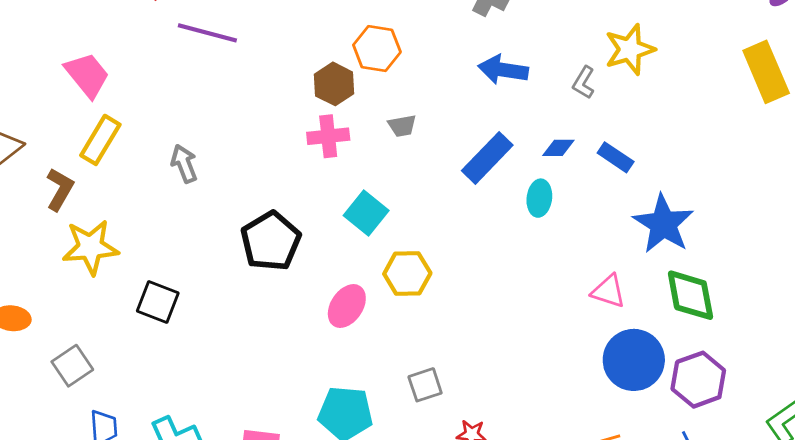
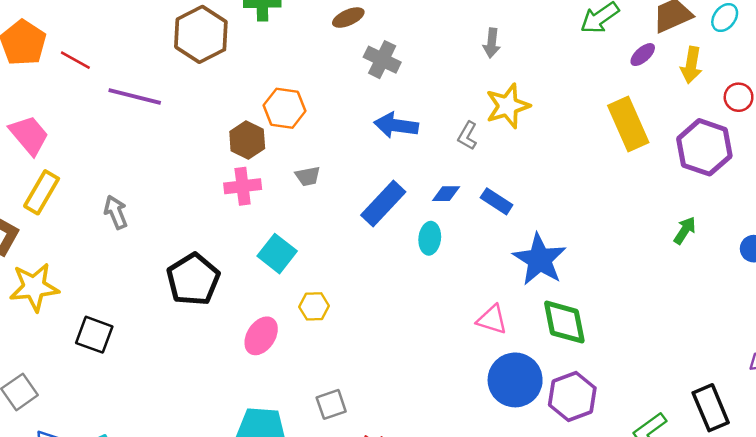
yellow hexagon: (407, 273) -> (314, 306), size x0.7

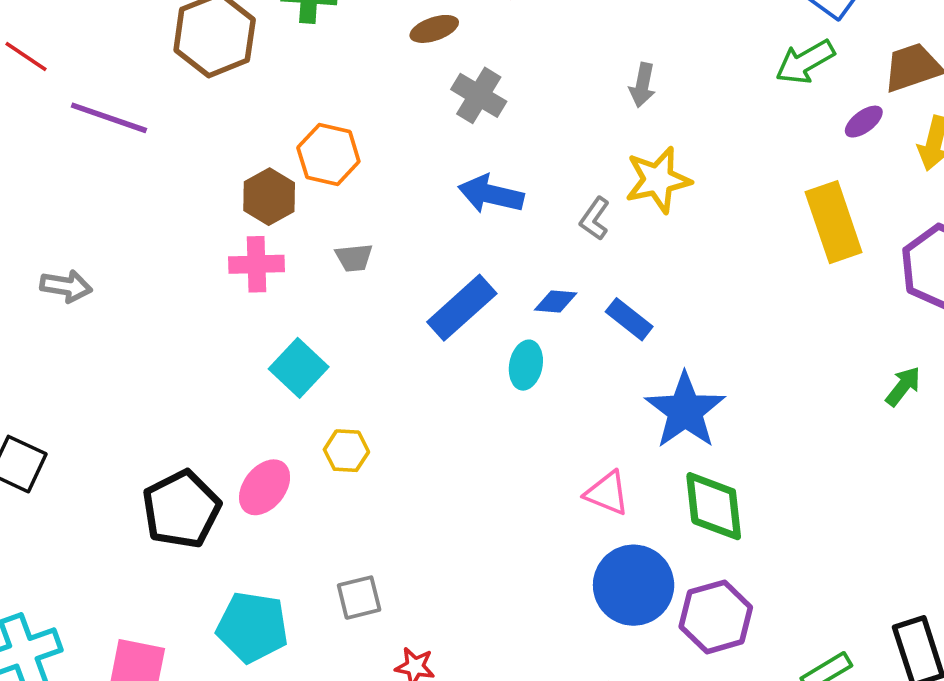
gray arrow: (116, 212) -> (66, 286), turned 116
black pentagon: (193, 280) -> (181, 509), moved

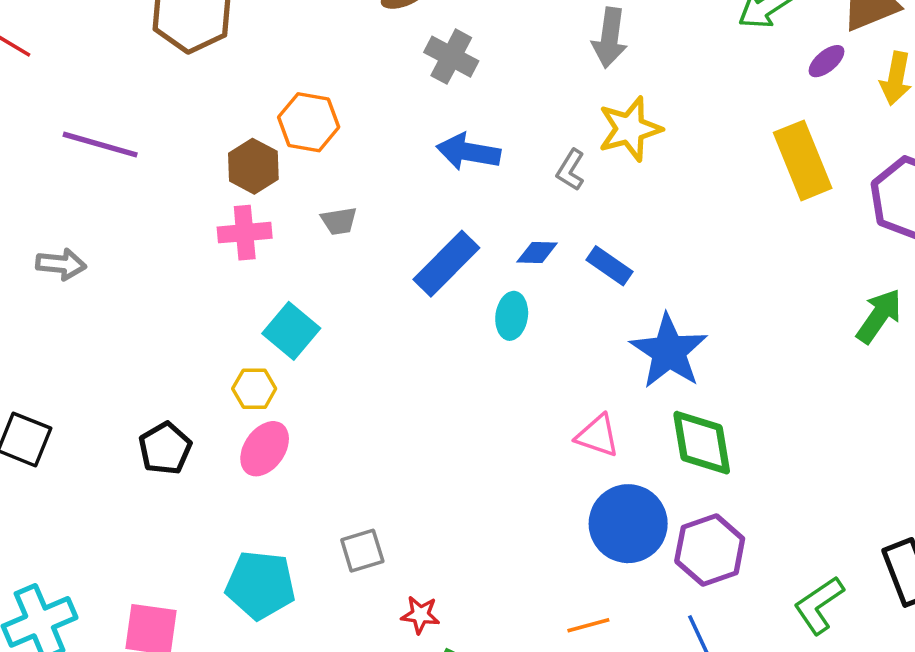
gray arrow: (642, 85) -> (610, 38), size x1.4
purple line: (109, 118) -> (100, 145), moved
green arrow: (903, 386) -> (879, 316), size x1.4
yellow hexagon: (346, 451) -> (254, 389), moved
black pentagon: (181, 509) -> (165, 448), moved, size x0.7

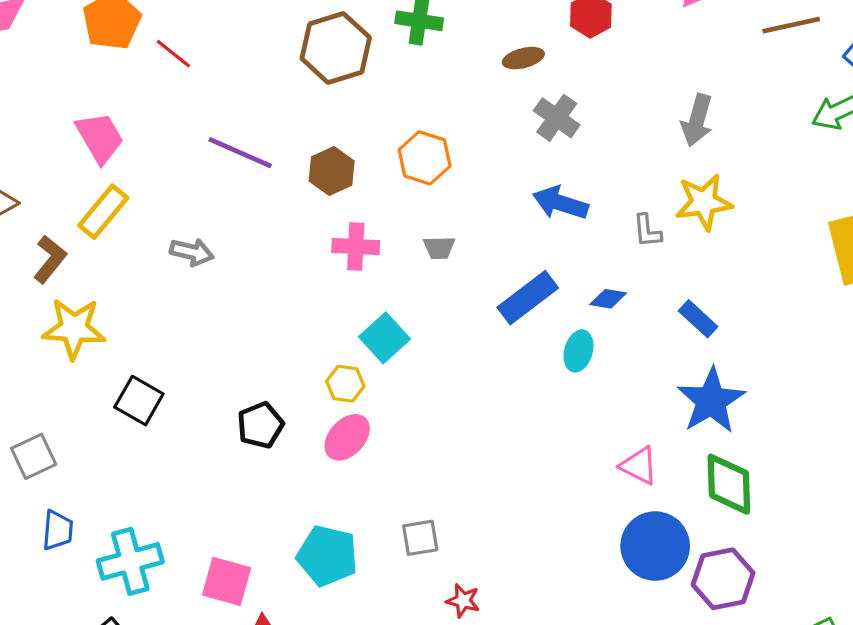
brown hexagon: (253, 166) -> (332, 171), moved
gray L-shape: (571, 170) -> (647, 231), turned -45
blue rectangle: (610, 266) -> (698, 319), moved

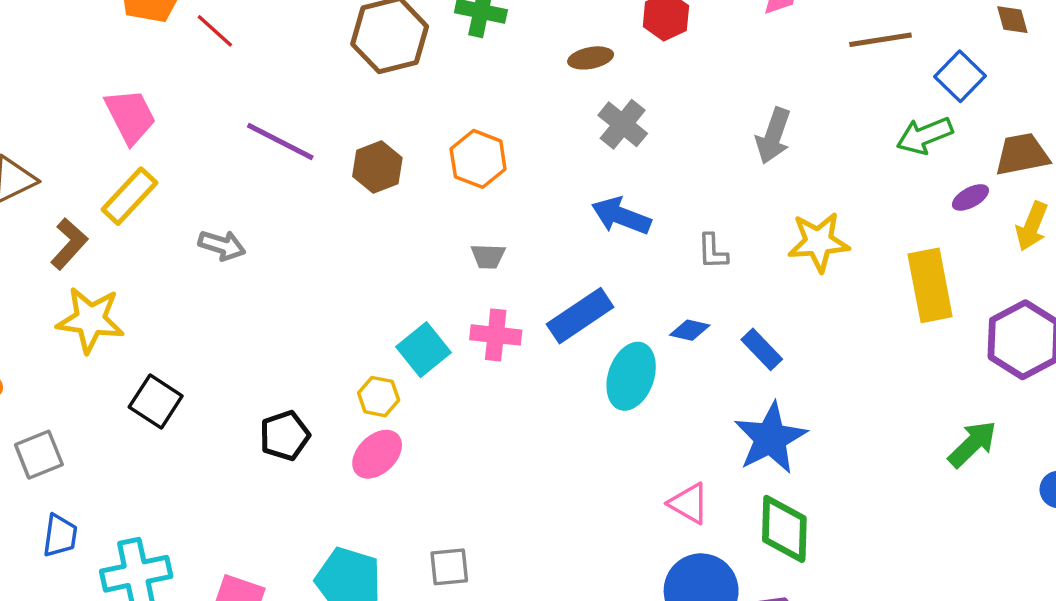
yellow star: (704, 202) -> (819, 242), moved
pink cross: (356, 247) -> (496, 335), moved
blue diamond: (608, 299) -> (690, 330), moved
cyan ellipse: (578, 351) -> (631, 376), size x1.5

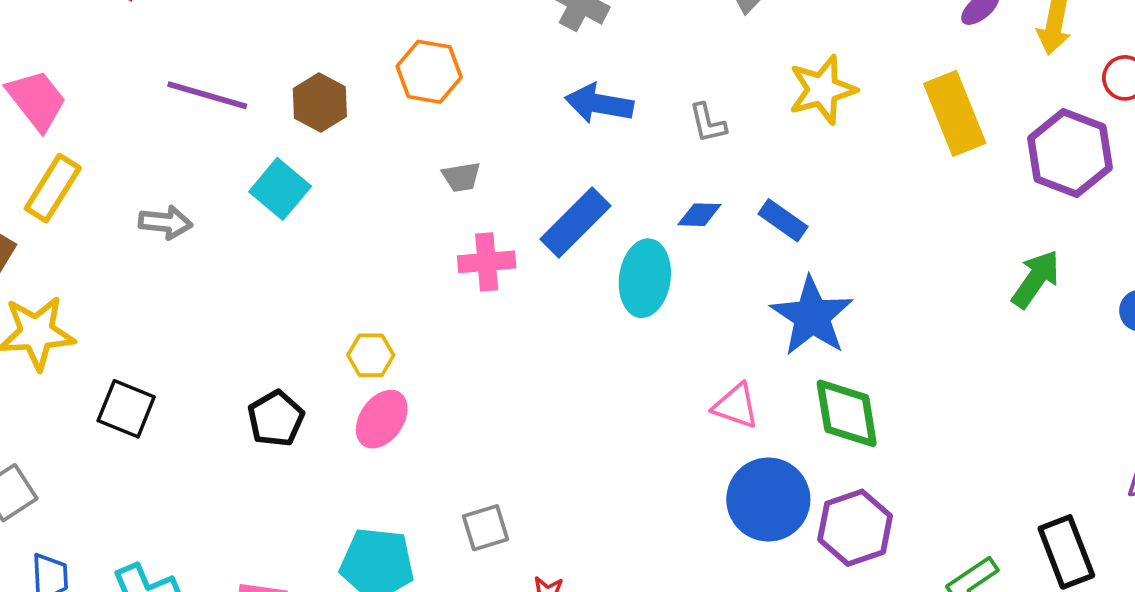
cyan square: (424, 350) -> (280, 189), moved

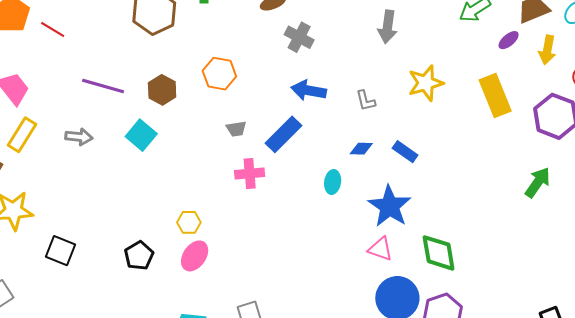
gray arrow: (165, 222) -> (79, 137), moved
blue rectangle: (575, 222) -> (284, 134), moved
cyan ellipse: (645, 278) -> (333, 182), size x0.6
blue star: (812, 316) -> (390, 206), moved

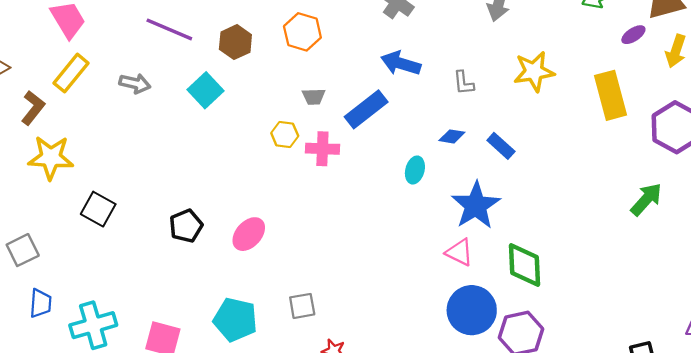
yellow hexagon: (189, 222) -> (285, 135), moved

